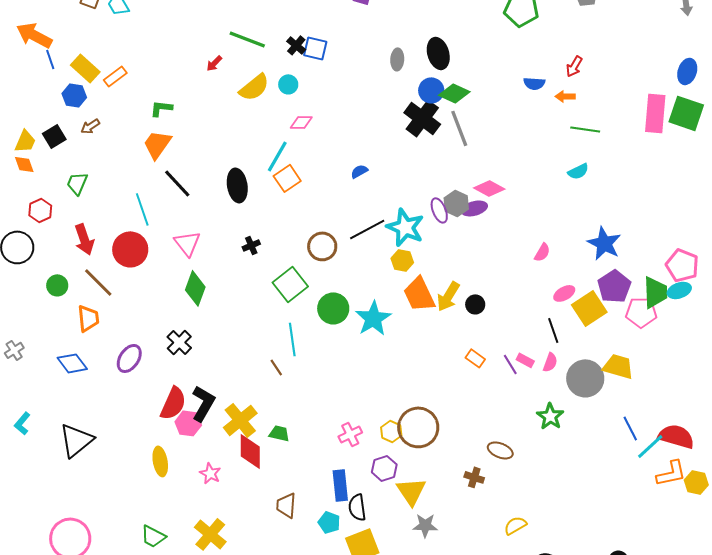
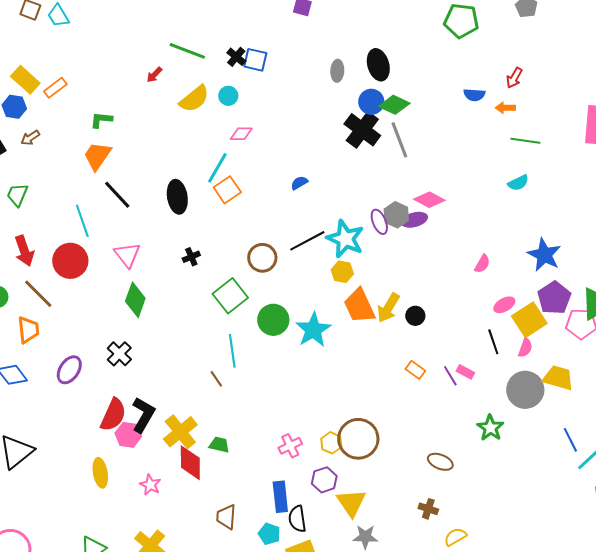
pink semicircle: (550, 362) -> (525, 348), moved
brown cross: (474, 477) -> (428, 509), moved

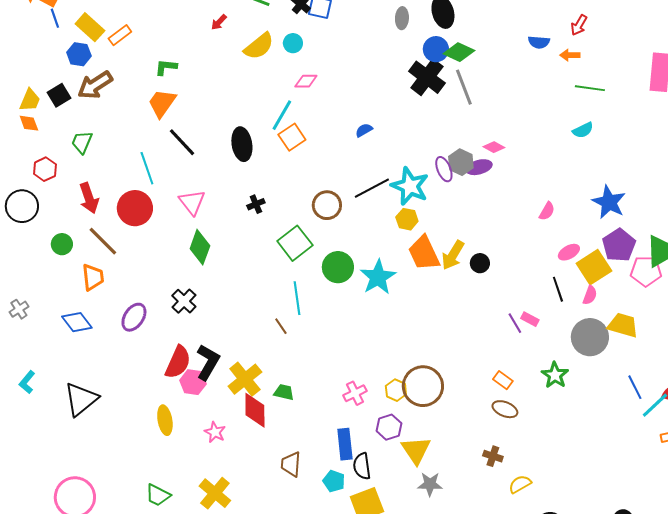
brown arrow: (30, 138) -> (95, 85), size x1.8
pink diamond: (429, 200) -> (494, 147), size x0.7
orange rectangle: (415, 370) -> (503, 380), moved

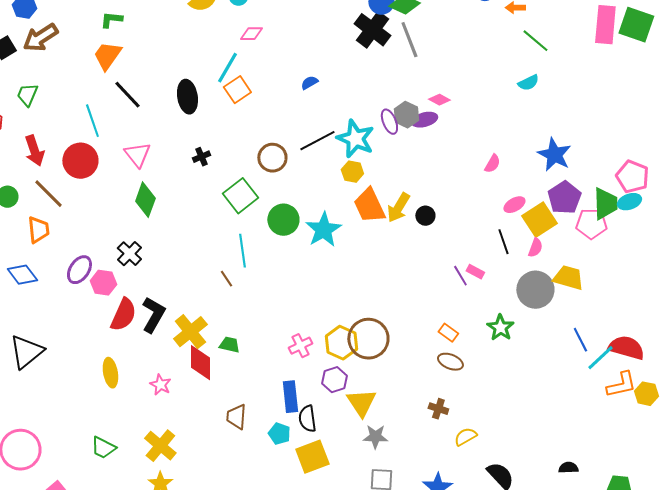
green line: (590, 88) -> (535, 41), turned 32
pink hexagon: (193, 382) -> (103, 283), moved
yellow hexagon: (396, 390) -> (341, 343), size x1.5

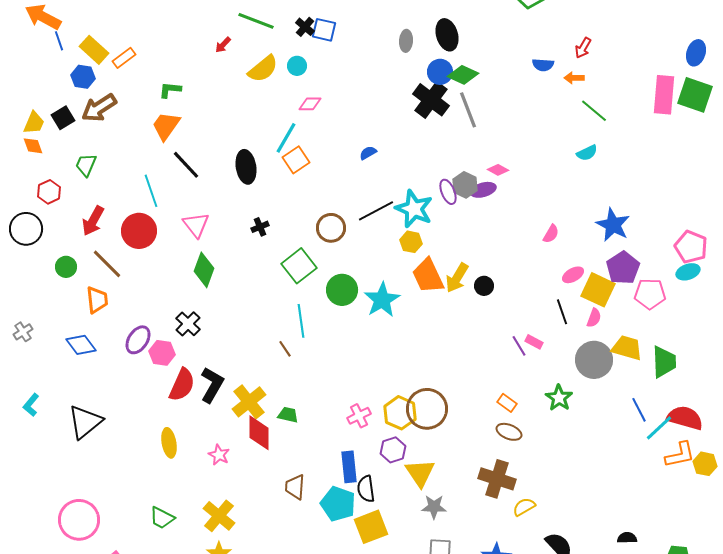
red arrow: (34, 151) -> (93, 221), turned 48
green trapezoid: (605, 204) -> (664, 362), moved
yellow square: (539, 220) -> (598, 290), turned -32
brown cross: (438, 409) -> (497, 479), size x1.8
cyan pentagon: (279, 434) -> (338, 504), size x1.6

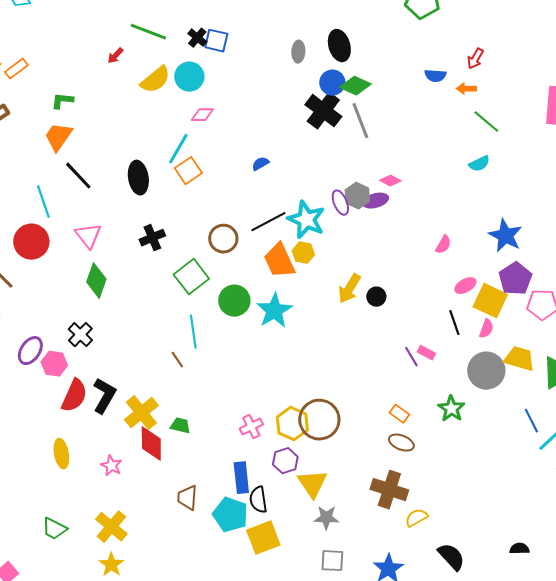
cyan circle: (297, 66) -> (189, 77), size x1.5
black cross: (260, 227) -> (152, 238), size x1.4
orange trapezoid: (428, 276) -> (279, 261), moved

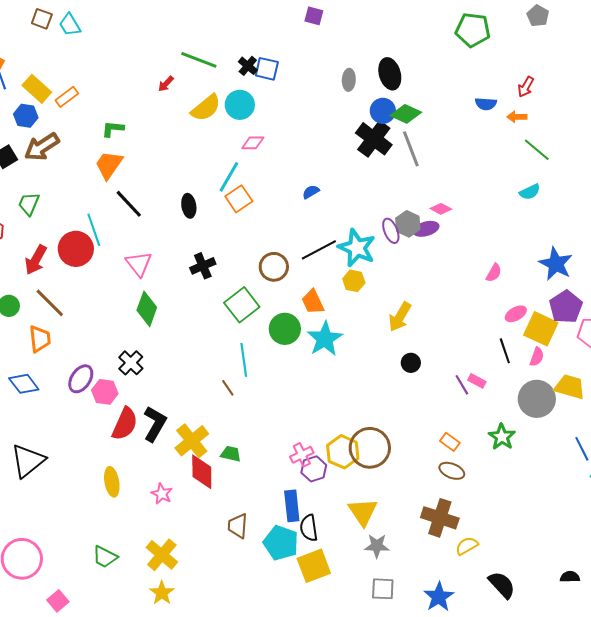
black ellipse: (138, 178) -> (189, 206), size x0.7
red circle: (31, 242) -> (76, 249), moved
orange trapezoid: (279, 261) -> (313, 302), moved, size x0.7
black circle: (376, 297) -> (411, 363), moved
purple hexagon: (285, 461) -> (314, 469), moved

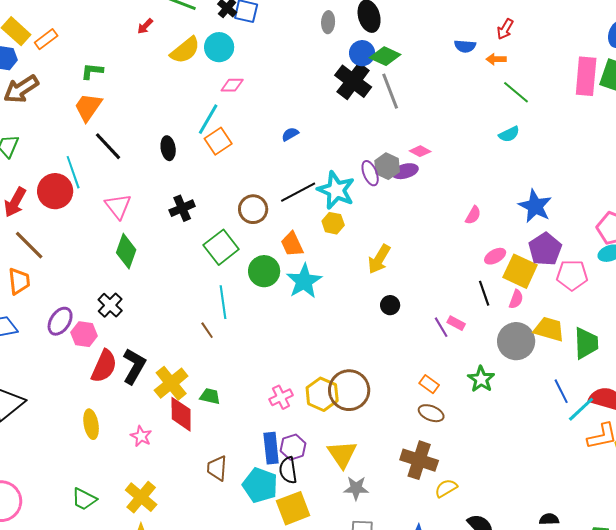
purple hexagon: (314, 469) -> (293, 447), moved

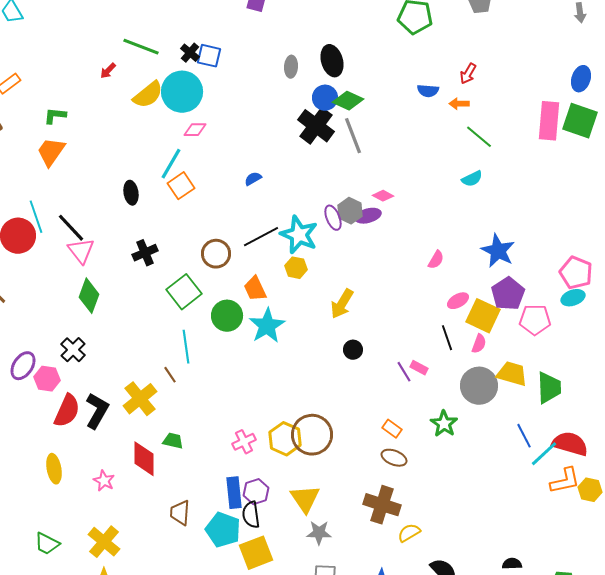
cyan circle: (219, 47) -> (182, 92), size x1.4
black line: (108, 146) -> (71, 228), moved
yellow cross: (171, 383) -> (140, 399), moved

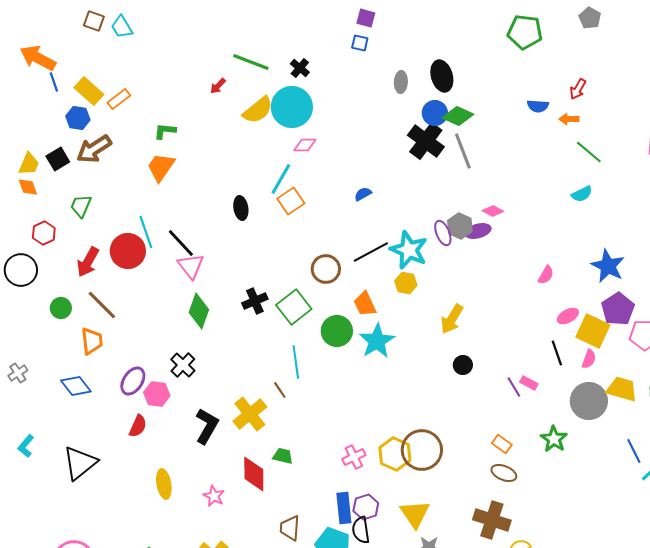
blue square: (209, 56) -> (360, 43), moved, size x0.7
black cross: (145, 253) -> (255, 301), moved
red semicircle: (67, 411) -> (138, 426), moved, size x0.7

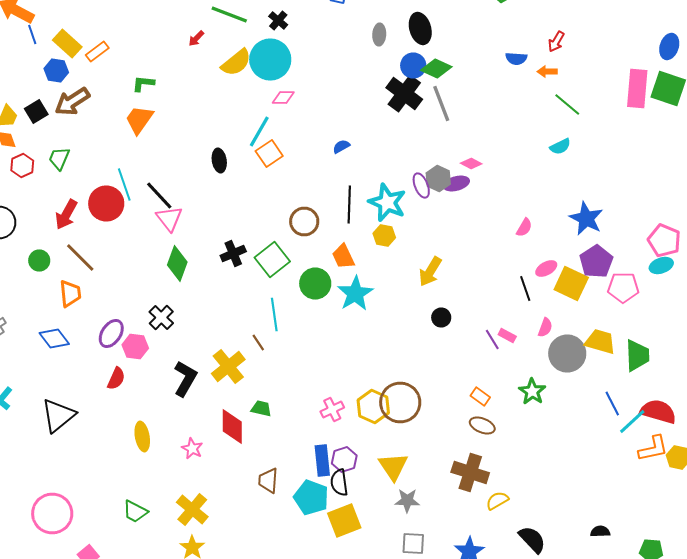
red hexagon: (44, 233) -> (22, 166), moved
black line: (371, 252) -> (349, 204), turned -60
black line: (557, 353) -> (525, 288), moved
pink semicircle: (589, 359) -> (545, 328), moved

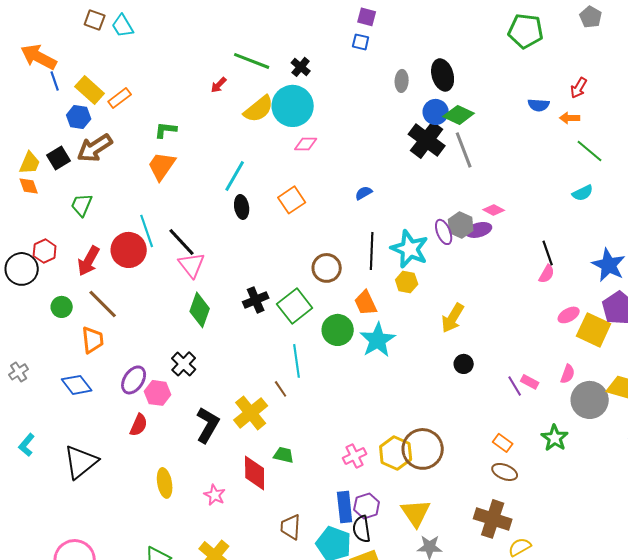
cyan line: (259, 132) -> (235, 176), moved
red hexagon: (22, 166) -> (45, 251), moved
black line: (525, 288) -> (548, 253), moved

